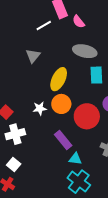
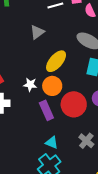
purple rectangle: (63, 140) -> (46, 110), moved

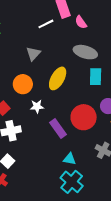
orange circle: (52, 86) -> (23, 84), moved

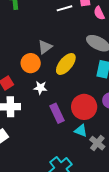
gray triangle: (33, 54) -> (45, 47), moved
cyan triangle: (70, 159) -> (81, 131), moved

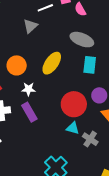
gray triangle: (45, 47) -> (30, 26), moved
purple rectangle: (57, 113) -> (29, 112), moved

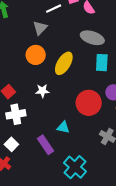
orange circle: (17, 65) -> (36, 55), moved
purple rectangle: (29, 112) -> (46, 145), moved
cyan triangle: (73, 128) -> (63, 127), moved

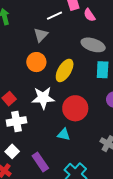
white star: (42, 91) -> (43, 98), size x1.6
red circle: (89, 103) -> (75, 108), moved
purple rectangle: (46, 145) -> (40, 162), moved

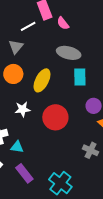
white star: (43, 98) -> (23, 109), size x0.7
cyan triangle: (64, 134) -> (17, 147), moved

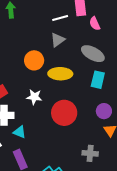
gray triangle: (16, 47) -> (58, 40), moved
yellow ellipse: (42, 80) -> (60, 74), turned 50
gray cross: (91, 150) -> (90, 153), turned -35

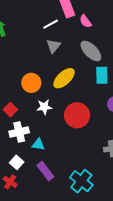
gray ellipse: (93, 54) -> (91, 51), turned 30
orange circle: (34, 60) -> (31, 83), moved
yellow ellipse: (60, 74) -> (64, 78), turned -30

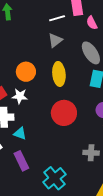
yellow ellipse: (64, 78) -> (59, 74), turned -65
white star: (44, 107) -> (20, 96), moved

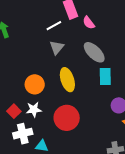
red circle: (64, 113) -> (67, 118), moved

